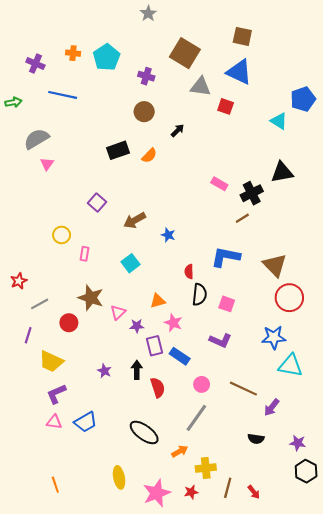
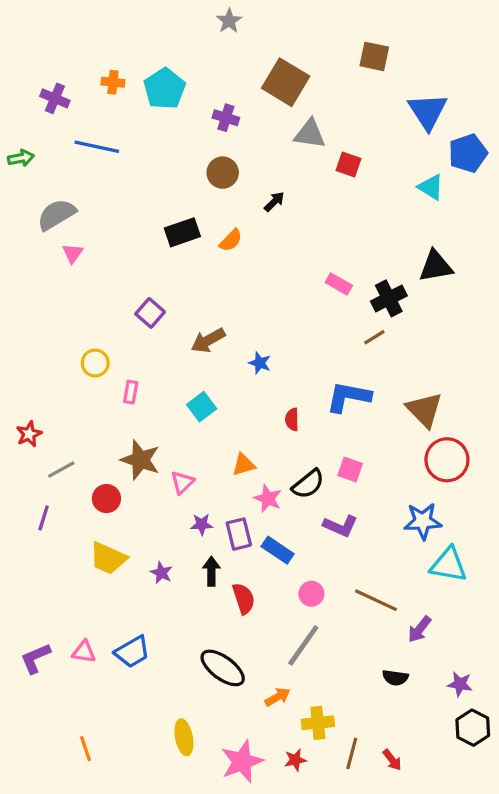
blue triangle: (239, 72) -> (428, 111), moved, turned 32
black semicircle: (199, 295) -> (308, 484), moved, turned 45
purple star: (137, 326) -> (202, 524), moved
yellow trapezoid: (51, 361) -> (108, 558), moved
purple L-shape: (56, 394) -> (35, 658), moved

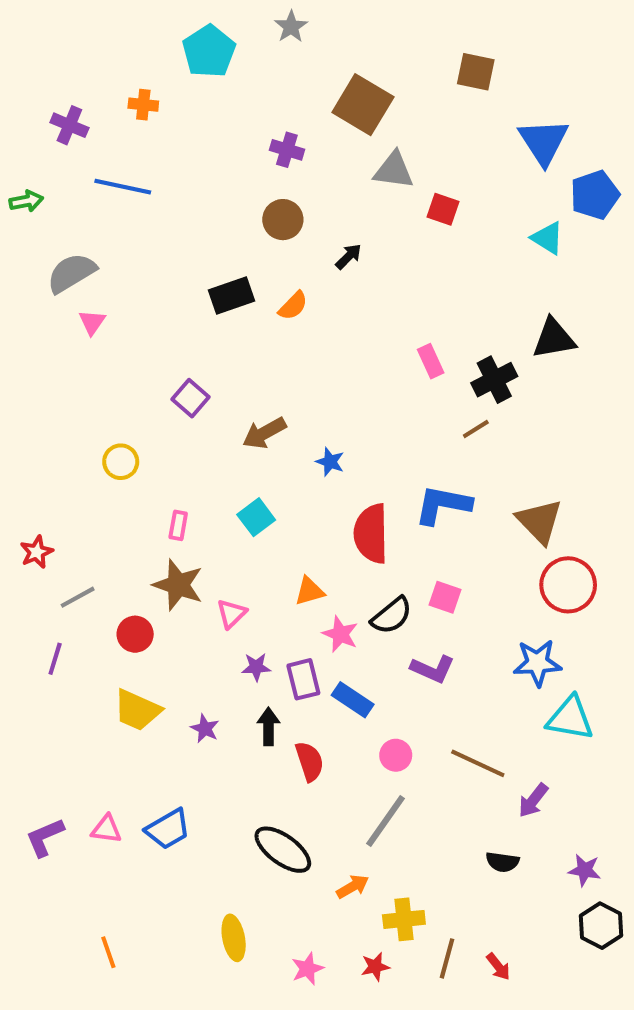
cyan pentagon: (165, 89) -> (209, 51), moved
pink rectangle: (339, 284) -> (431, 361), turned 35
pink rectangle: (131, 392) -> (178, 525), moved
red semicircle: (292, 419) -> (371, 534), size x2.0
pink star: (242, 762) -> (307, 969), size x0.6

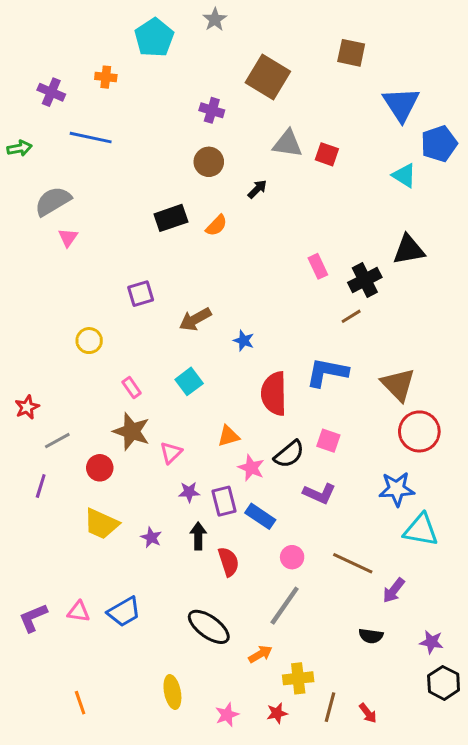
gray triangle: (394, 170) -> (288, 144), moved
purple square: (190, 398) -> (141, 294), turned 32
pink rectangle: (178, 525) -> (132, 388), turned -45

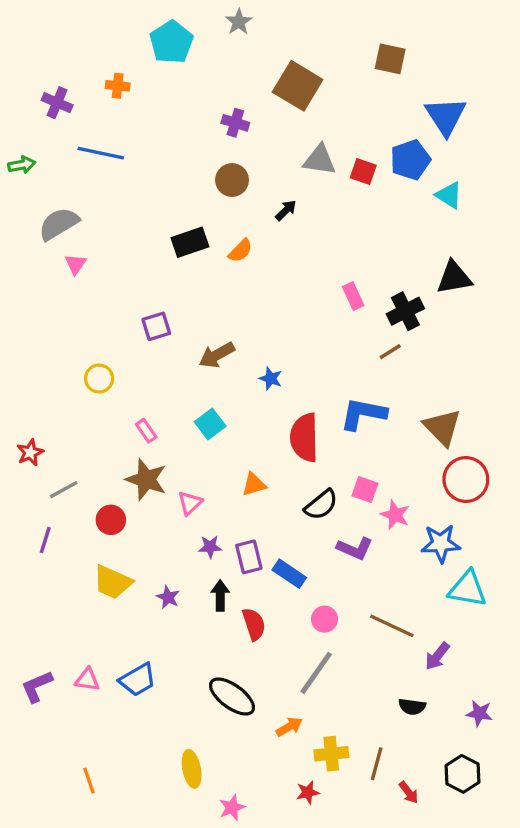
blue pentagon: (439, 144) -> (410, 160), moved
pink star: (251, 468) -> (395, 515), moved
black hexagon: (444, 683) -> (462, 774), moved
brown line: (330, 707) -> (377, 764), moved
pink star: (227, 715) -> (232, 808), moved

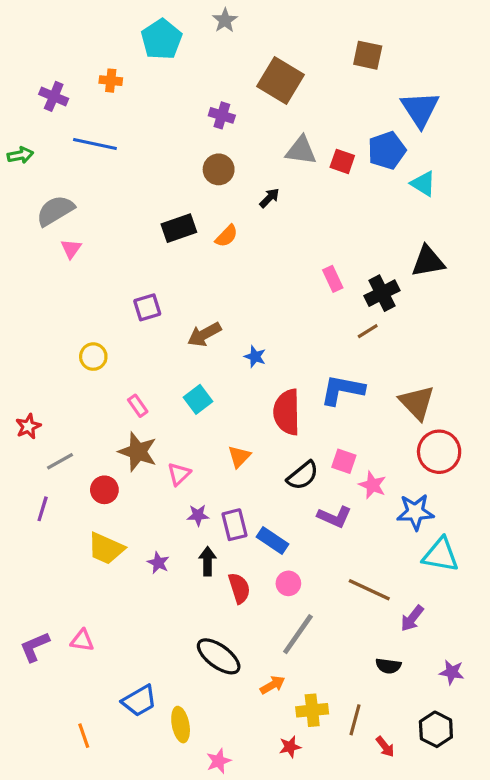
orange triangle: (254, 485) -> (239, 456), turned -30
pink circle: (325, 619) -> (288, 583), moved
blue trapezoid: (138, 680) -> (139, 701), moved

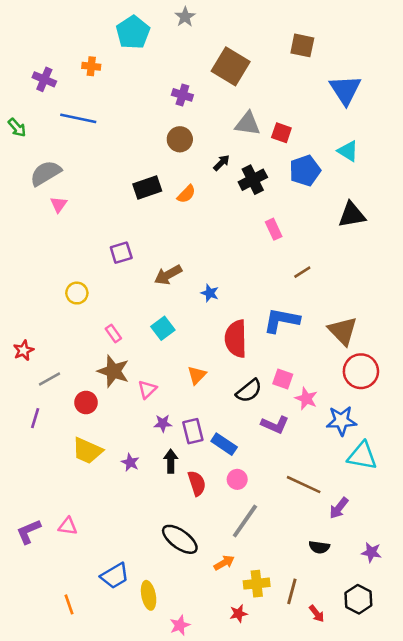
blue pentagon: (387, 150) -> (305, 171), moved
green arrow: (20, 155) -> (17, 128), turned 60
black cross: (382, 293) -> (253, 180), moved

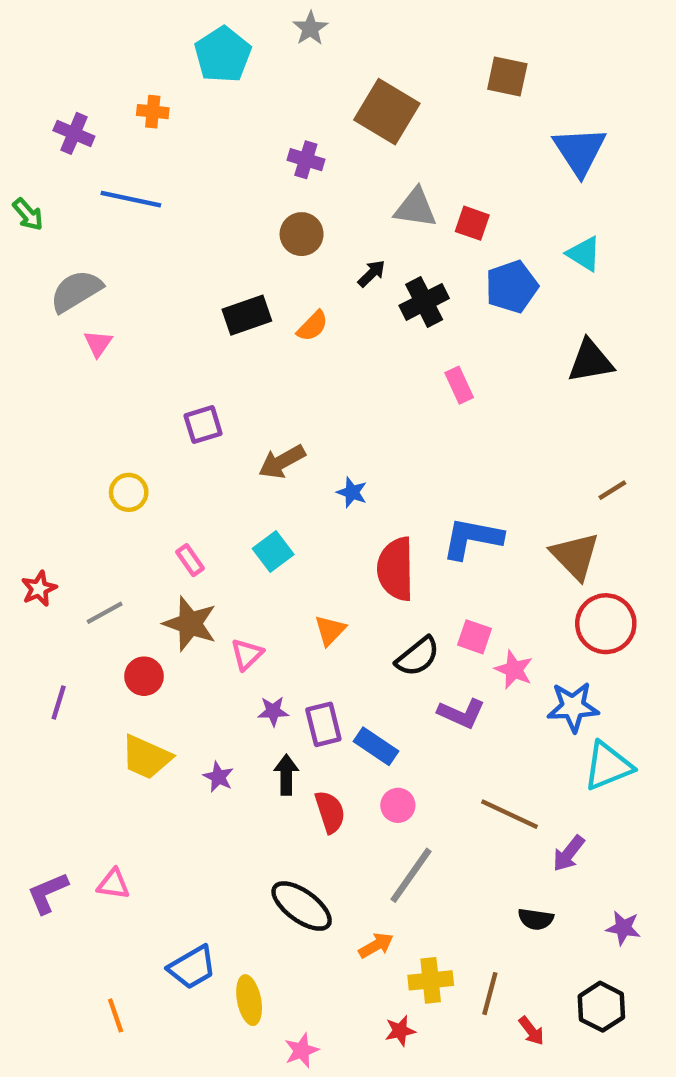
brown line: (302, 272) -> (612, 490), moved
gray line: (50, 379) -> (105, 613), moved
cyan triangle: (362, 456) -> (608, 766), turned -32

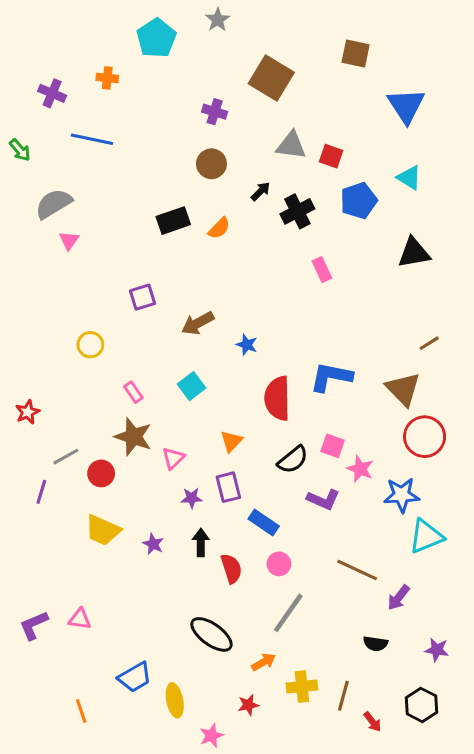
gray line: (105, 613) -> (66, 457), moved
purple rectangle: (323, 724) -> (228, 487), moved
red star: (400, 1031) -> (248, 705), moved

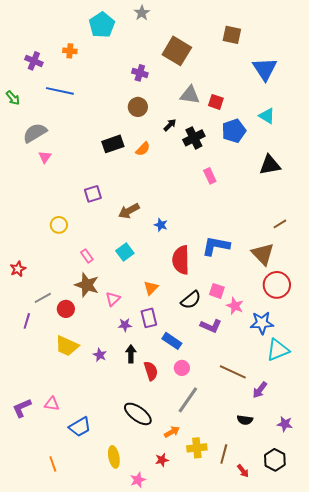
blue trapezoid: (135, 677) -> (80, 427), moved

